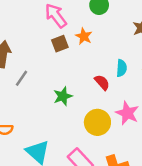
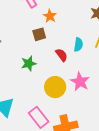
brown square: (60, 44) -> (39, 34), moved

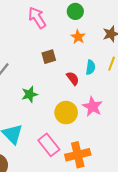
orange star: (50, 16) -> (78, 37), moved
green star: (29, 63) -> (30, 94), moved

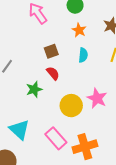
cyan semicircle: (90, 67) -> (83, 55), moved
red semicircle: (73, 78) -> (53, 73), moved

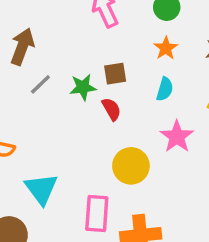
green star: (34, 89) -> (83, 87), moved
pink star: (97, 98) -> (177, 137), moved
pink rectangle: (56, 138) -> (97, 214), turned 35

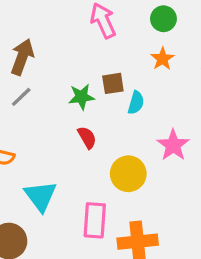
gray line: (40, 84) -> (21, 97), moved
cyan semicircle: (165, 89) -> (136, 103), moved
red semicircle: (111, 109) -> (87, 138), moved

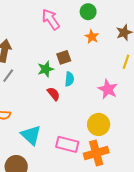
cyan semicircle: (136, 103) -> (69, 79), moved
yellow circle: (128, 174) -> (99, 124), moved
pink rectangle: (95, 220) -> (67, 144), turned -70

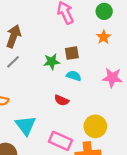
cyan semicircle: (69, 79) -> (74, 76), turned -88
pink star: (108, 89) -> (112, 78), moved, turned -30
red semicircle: (53, 94) -> (62, 100), moved, turned 144

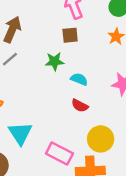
brown square: (72, 53) -> (70, 35), moved
red semicircle: (62, 100) -> (80, 106), moved

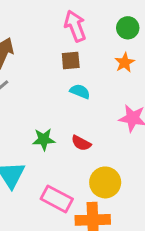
green star: (55, 61) -> (44, 139), moved
cyan semicircle: (79, 79) -> (80, 91), moved

